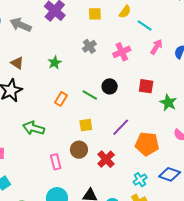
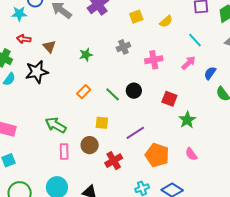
yellow square: (95, 14) -> (136, 17), turned -32
cyan line: (145, 26) -> (195, 40), moved
green arrow: (34, 128) -> (56, 125), moved

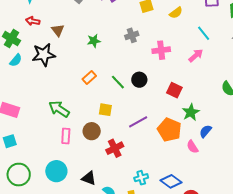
blue semicircle: (210, 73) -> (205, 131), moved
orange pentagon: (157, 155) -> (169, 130), moved

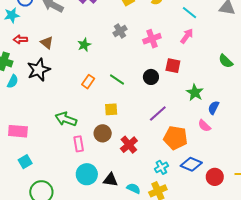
black circle: (139, 80) -> (151, 77), moved
red square: (174, 90) -> (173, 66), moved
purple line: (138, 122) -> (158, 113), moved
orange pentagon: (169, 130) -> (175, 138), moved
cyan circle: (56, 171) -> (87, 174), moved

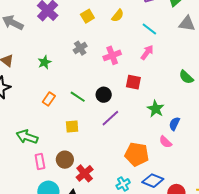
black circle: (151, 77) -> (104, 95), moved
purple line: (158, 113) -> (110, 118), moved
brown circle: (103, 133) -> (65, 160), moved
red cross: (129, 145) -> (85, 173), moved

